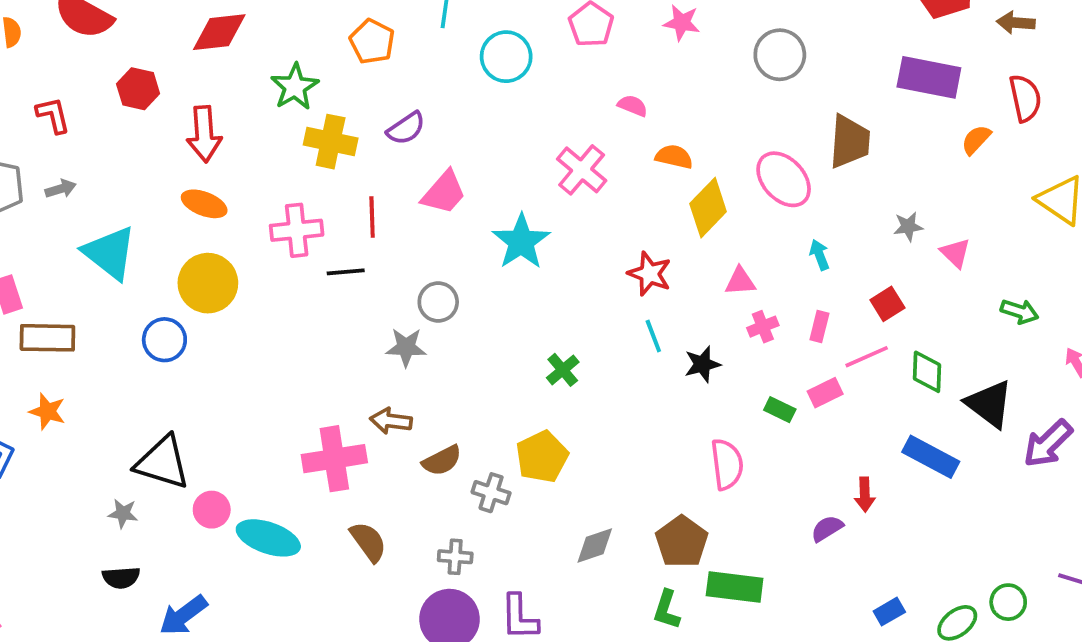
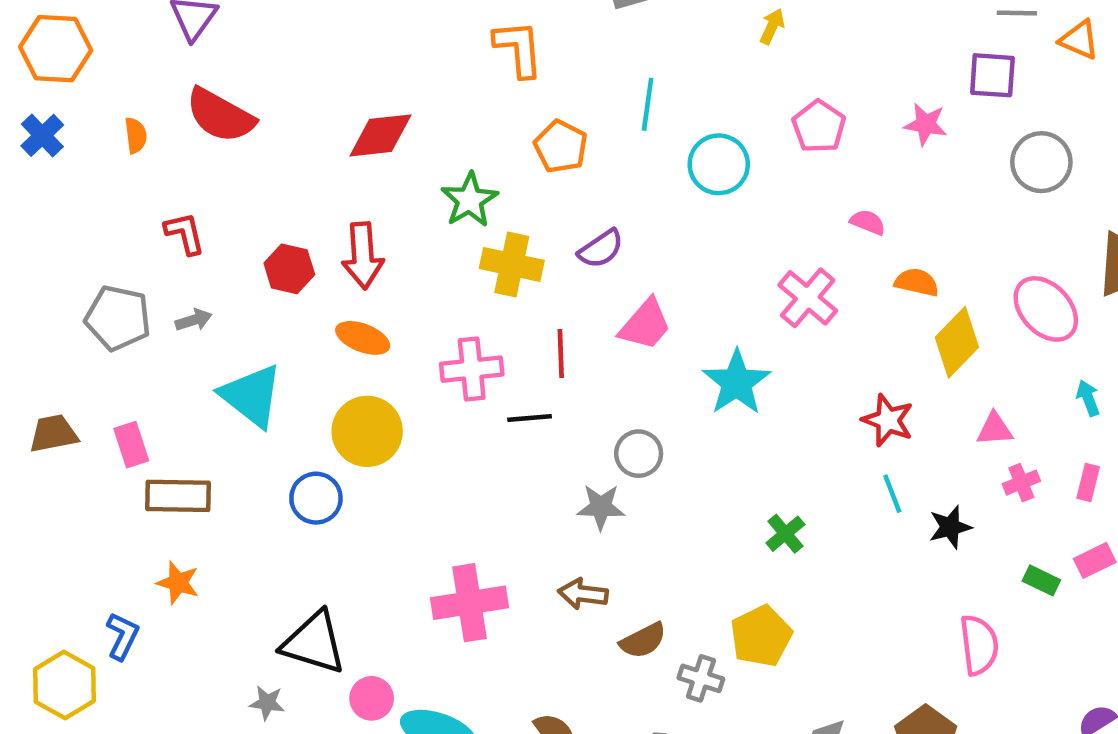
red hexagon: (138, 89) -> (289, 269), moved
pink cross: (334, 459) -> (470, 603), moved

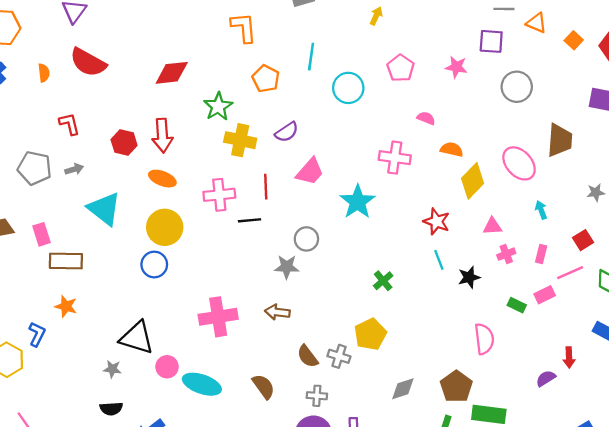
pink cross: (808, 298) -> (395, 158), turned -32
blue circle: (316, 498) -> (154, 265), moved
brown semicircle: (643, 641) -> (308, 356), moved, turned 80

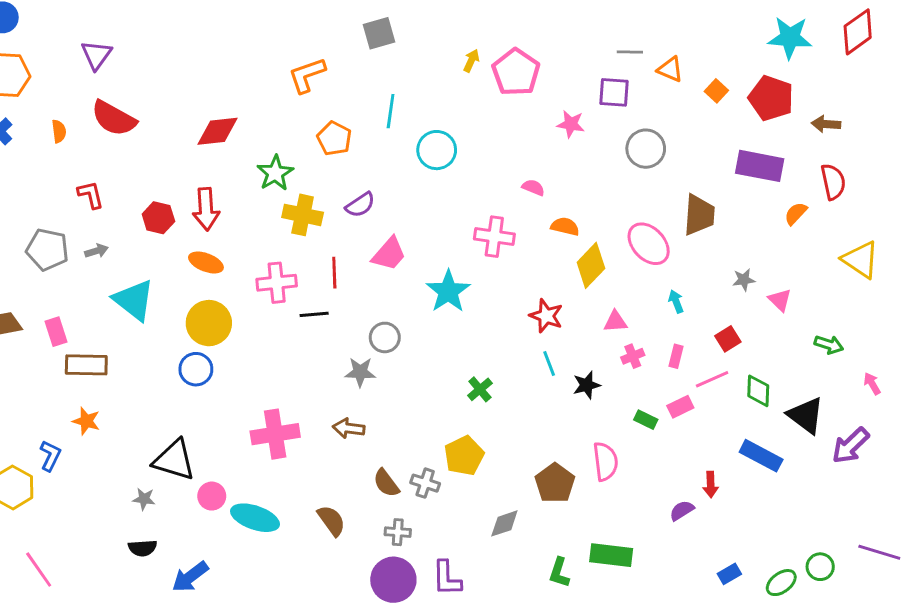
orange L-shape: (244, 27) -> (307, 75), turned -104
pink pentagon: (401, 68) -> (516, 72), moved, size x1.4
brown pentagon: (456, 386) -> (555, 483), moved

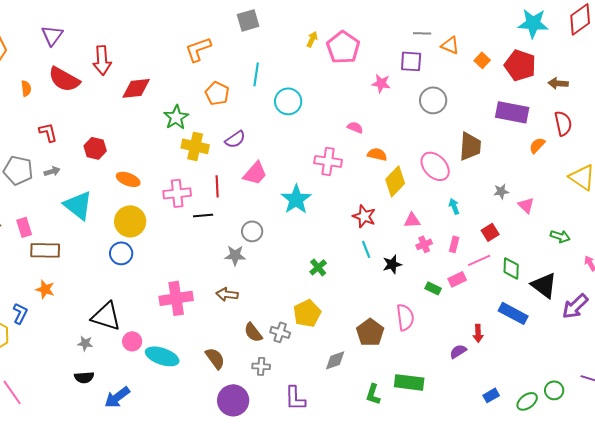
red arrow: (206, 209) -> (102, 60), moved
purple circle: (393, 580) -> (233, 400), moved

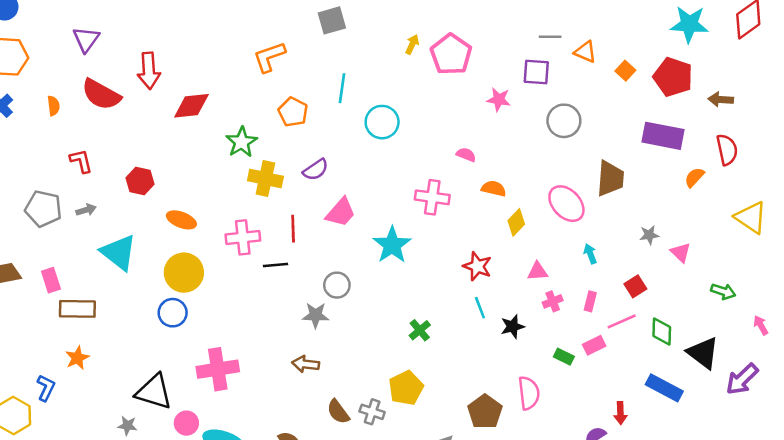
yellow diamond: (395, 181) -> (516, 222), size x0.7
orange star: (45, 289) -> (77, 358), turned 30
pink cross: (176, 298) -> (218, 369), moved

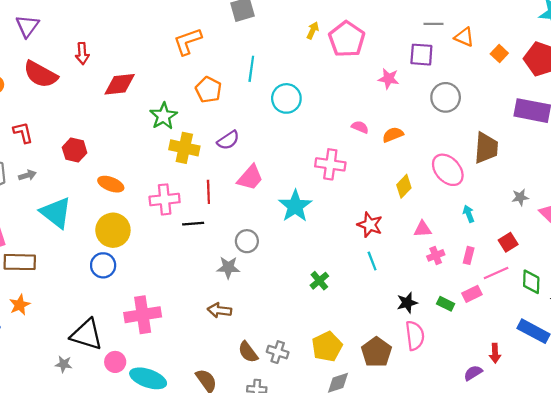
red arrow: (149, 71) -> (82, 53), size x0.7
orange semicircle: (494, 189) -> (393, 135), moved, turned -35
black star: (513, 326) -> (407, 303), moved
yellow pentagon: (406, 388) -> (327, 347), moved

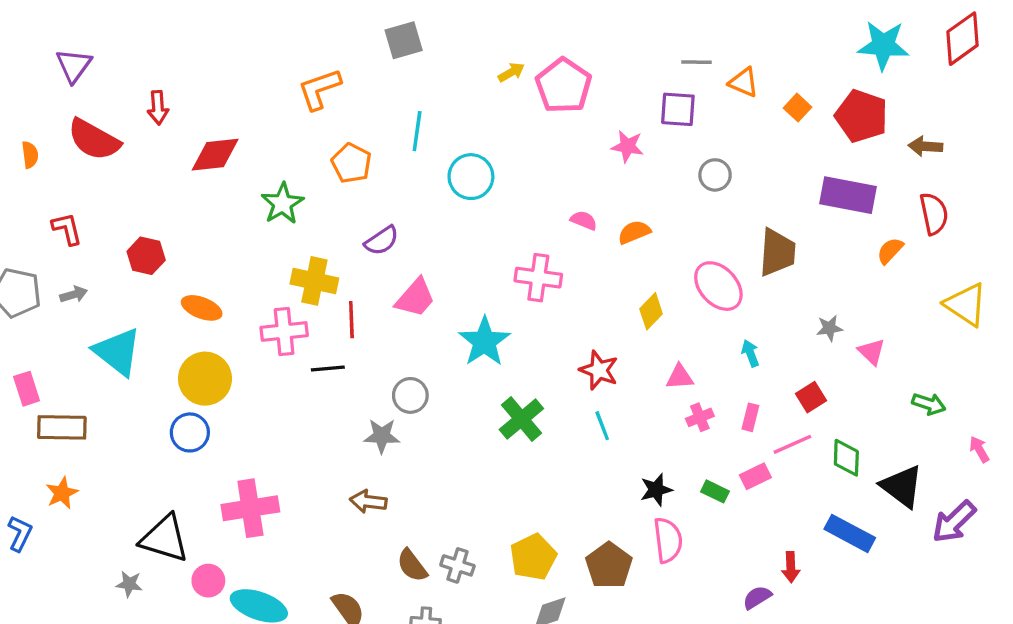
yellow arrow: (313, 30) -> (511, 72), turned 35
gray circle: (446, 97) -> (715, 175), size x0.7
yellow cross: (184, 148) -> (314, 281), moved
green cross: (319, 281) -> (521, 419), moved, size x1.5

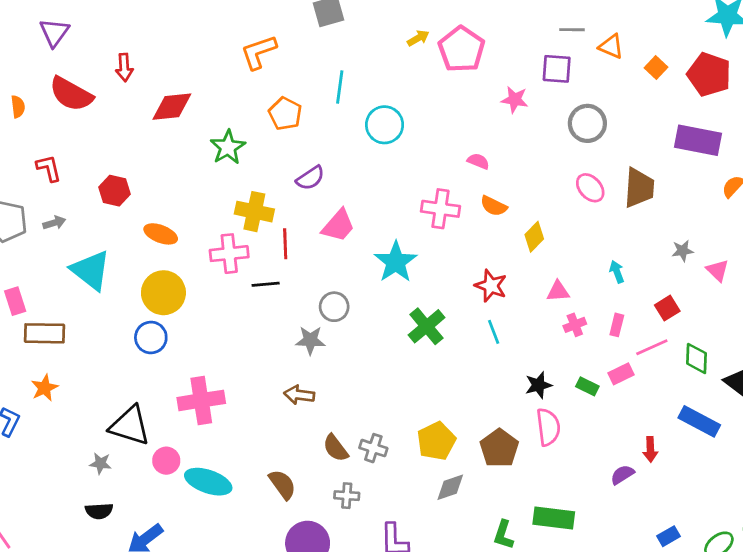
gray circle: (715, 175) -> (587, 123), size x1.4
orange semicircle: (634, 232) -> (494, 206), moved, turned -132
pink ellipse: (718, 286) -> (590, 188), moved, size x0.7

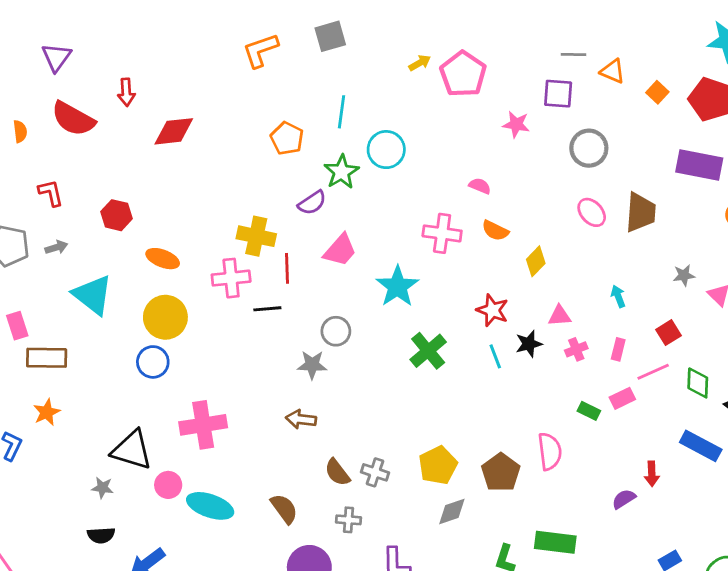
orange L-shape: (259, 52) -> (260, 50), moved
green star: (228, 147) -> (341, 172), moved
black star: (538, 385) -> (529, 344), moved

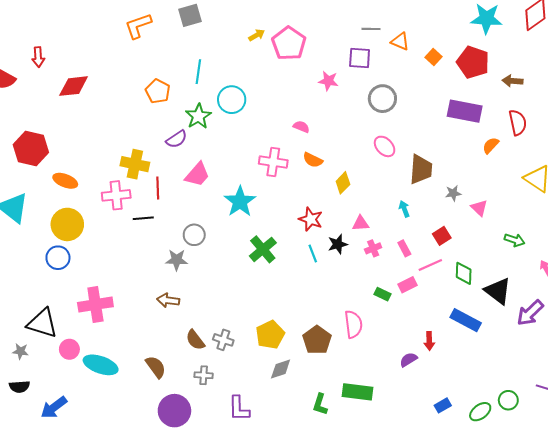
brown trapezoid: (641, 212) -> (421, 169), moved
red hexagon: (116, 215) -> (31, 149), size x1.5
pink rectangle: (618, 349) -> (404, 248), turned -42

